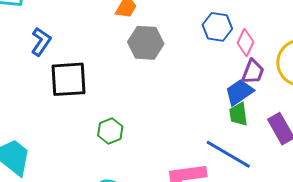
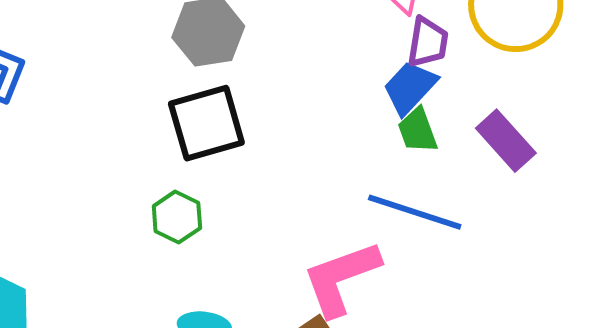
black square: (68, 79) -> (206, 123), moved

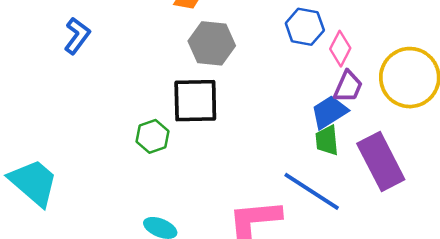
purple rectangle: (506, 141) -> (381, 161), size x1.4
green hexagon: (177, 217) -> (153, 136), moved

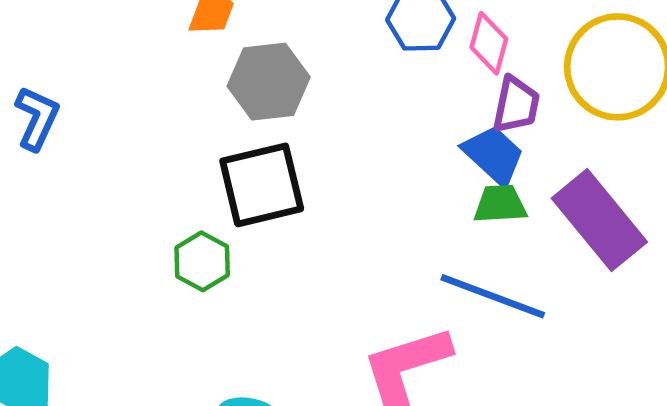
blue trapezoid: (329, 112) -> (494, 155), turned 87
green trapezoid: (327, 140) -> (500, 204), turned 104

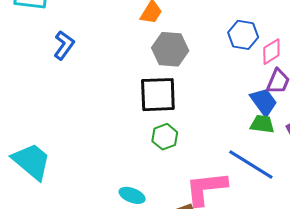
pink diamond: (489, 43) -> (271, 52), turned 32
green hexagon: (202, 261) -> (165, 137), moved

